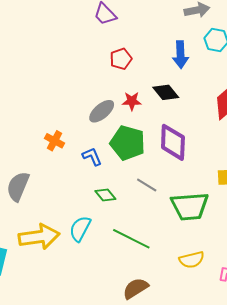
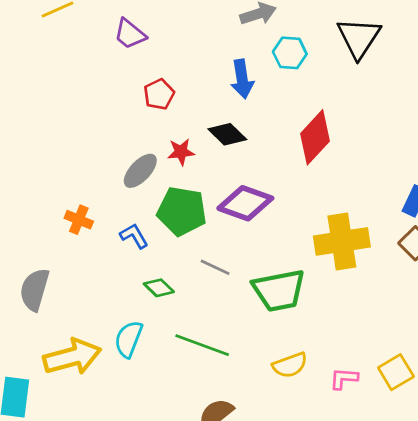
purple diamond: (173, 142) -> (245, 203), turned -66

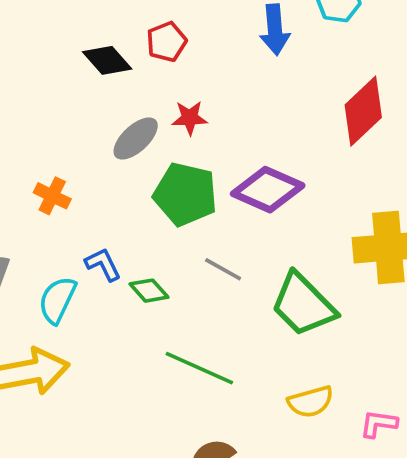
black diamond: (227, 134) -> (107, 60), moved
blue L-shape: (134, 236) -> (103, 264), moved
green trapezoid: (279, 290) -> (303, 305), turned 52
cyan semicircle: (128, 339) -> (57, 300), moved

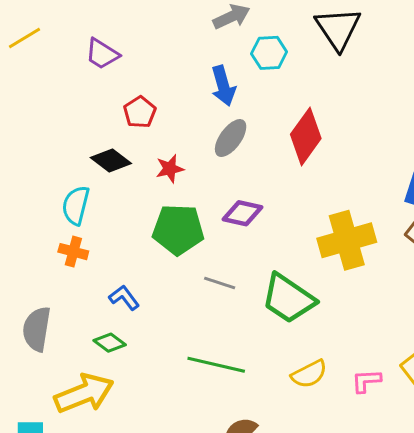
black diamond: (107, 60) -> (111, 161), moved
gray ellipse: (136, 138) -> (231, 138), moved
purple diamond: (268, 190) -> (242, 213), size x0.7
green diamond: (149, 291) -> (110, 343), moved
cyan semicircle: (57, 300) -> (76, 205), moved

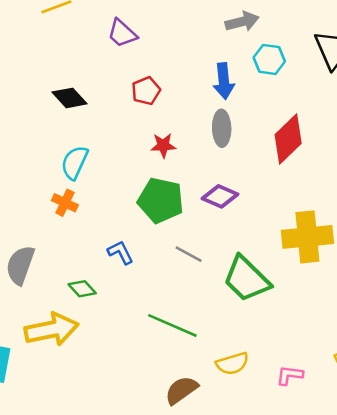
gray ellipse: (231, 138) -> (222, 128), turned -48
black diamond: (111, 161) -> (69, 98), moved
blue L-shape: (124, 298) -> (120, 252), moved
yellow semicircle: (309, 374) -> (232, 364), moved
pink L-shape: (366, 381) -> (290, 375), moved

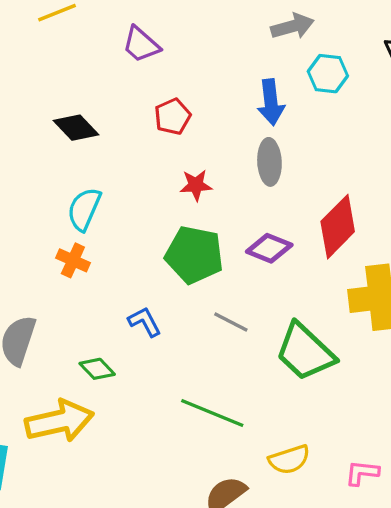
red diamond: (288, 139) -> (338, 227), moved

